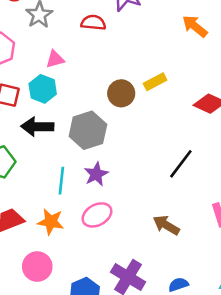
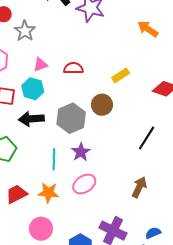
red semicircle: (93, 23) -> (73, 68), moved
brown circle: (121, 93) -> (102, 105), moved
brown arrow: (166, 225) -> (139, 187), turned 90

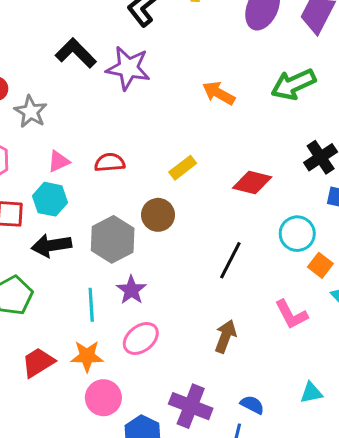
pink circle: (41, 229) -> (103, 398), moved
blue semicircle: (153, 233) -> (252, 405), turned 56

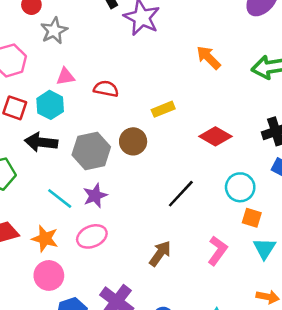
orange square: (320, 265) -> (252, 218), turned -36
cyan line: (91, 305) -> (60, 198), turned -64
pink L-shape: (291, 314) -> (217, 251), turned -132

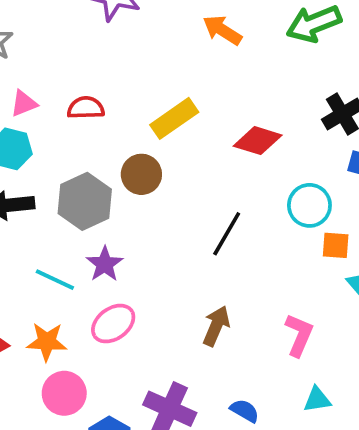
yellow rectangle: (163, 109) -> (174, 118), size x1.4
pink L-shape: (217, 251) -> (299, 335), moved

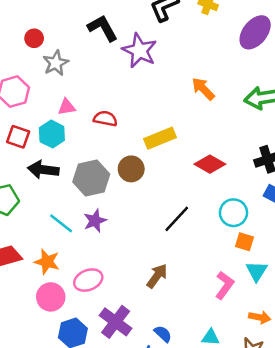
pink ellipse: (113, 324) -> (88, 280), moved
pink L-shape: (299, 335) -> (225, 285), moved

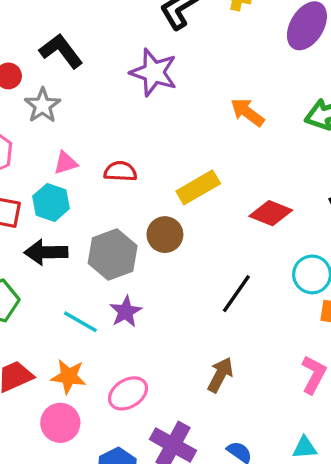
black L-shape: (103, 28) -> (61, 51), moved
pink circle: (51, 297) -> (60, 423), moved

